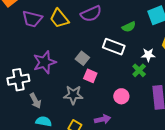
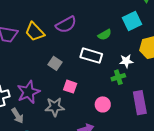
gray square: (82, 58) -> (55, 63), moved
purple star: (45, 62) -> (28, 92), moved
green cross: (139, 70) -> (118, 77), turned 32

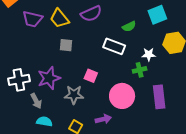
gray square: (55, 63) -> (66, 45), moved, turned -32
pink circle: (103, 104) -> (122, 96), size x1.6

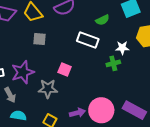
pink circle: (122, 96) -> (101, 110), moved
purple rectangle: (159, 97) -> (134, 110), moved, turned -55

